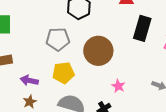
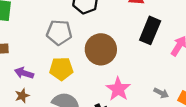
pink star: (118, 86) -> (118, 89), size x1.6

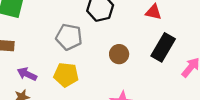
brown circle: (101, 49) -> (119, 54), moved, size x0.6

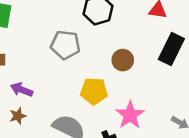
yellow pentagon: (66, 75) -> (94, 91), moved

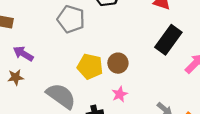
brown circle: (123, 60) -> (118, 63), moved
pink star: (130, 115) -> (120, 94), size x0.6

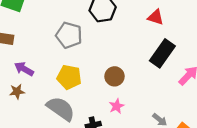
yellow pentagon: (90, 66) -> (69, 77), moved

